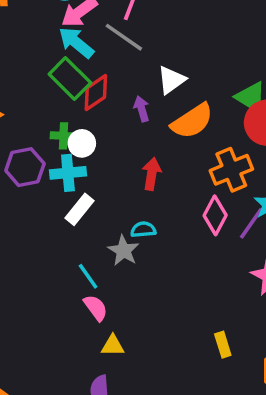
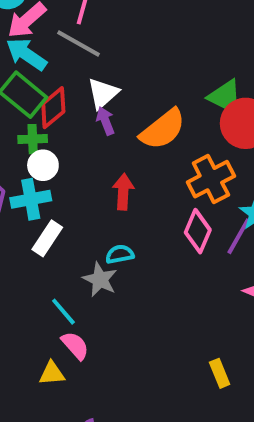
white triangle: (171, 80) -> (103, 93), moved
green cross: (63, 136) -> (33, 139), moved
yellow triangle: (113, 346) -> (52, 373), moved

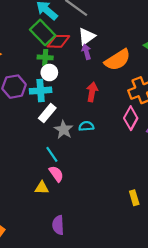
red diamond: (53, 108) -> (58, 41), turned 35
gray star: (100, 279) -> (64, 130), moved

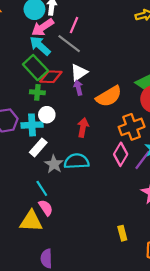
white circle: (49, 73) -> (47, 115), moved
cyan semicircle: (86, 126) -> (77, 161), size x1.6
yellow triangle: (42, 188) -> (31, 221), size x1.6

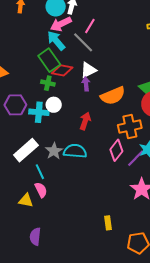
white rectangle: (38, 147) -> (26, 150), moved, size x1.4
yellow triangle: (31, 221) -> (26, 200), size x0.7

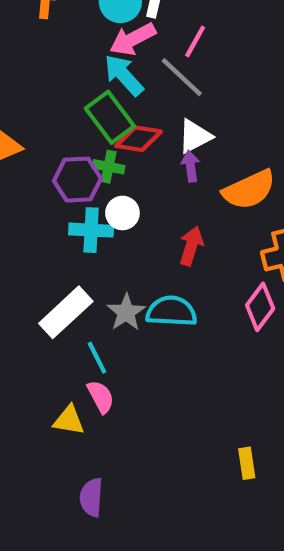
purple hexagon: (15, 105) -> (77, 180), moved

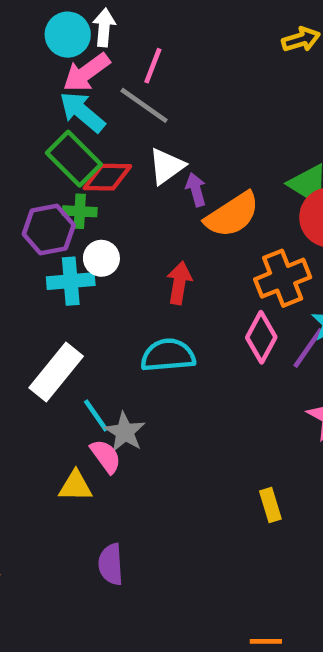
purple arrow: (190, 166) -> (196, 190), moved
gray star: (126, 312) -> (125, 432), moved

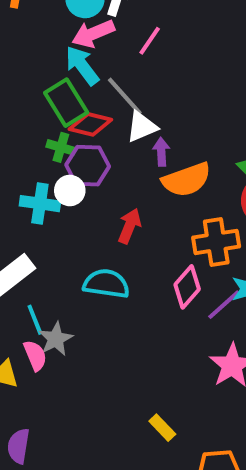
gray line: (144, 105) -> (125, 96), moved
purple hexagon: (49, 230) -> (88, 166), moved
yellow rectangle: (270, 505) -> (162, 428), turned -40

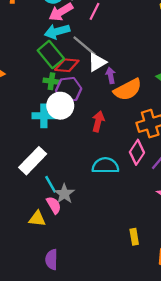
cyan arrow: (82, 66) -> (57, 31), turned -60
white circle: (70, 191) -> (60, 106), size x1.5
cyan semicircle: (106, 284) -> (105, 166), moved
yellow rectangle: (162, 428) -> (134, 237), turned 42

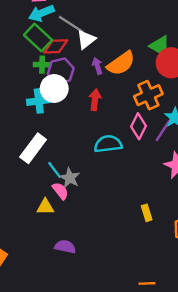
purple arrow: (111, 75) -> (97, 66), moved
purple semicircle: (51, 259) -> (65, 247), turned 108

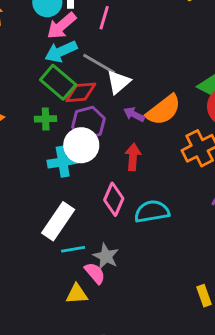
green cross: (42, 65) -> (46, 119), moved
purple arrow: (97, 66) -> (134, 114), turned -42
pink diamond: (139, 126) -> (114, 199), moved
cyan line: (55, 170) -> (73, 249), moved, turned -60

